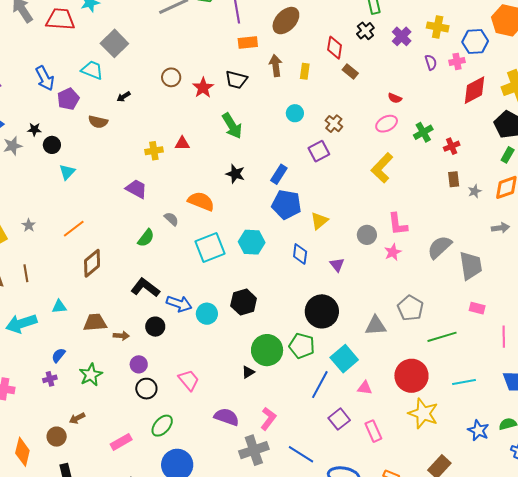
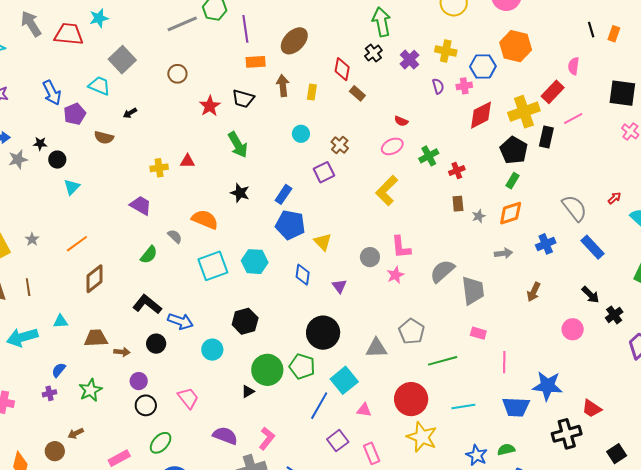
brown circle: (171, 77) -> (177, 74), moved
yellow triangle: (319, 221) -> (323, 242), turned -36
cyan circle: (207, 314) -> (212, 350), moved

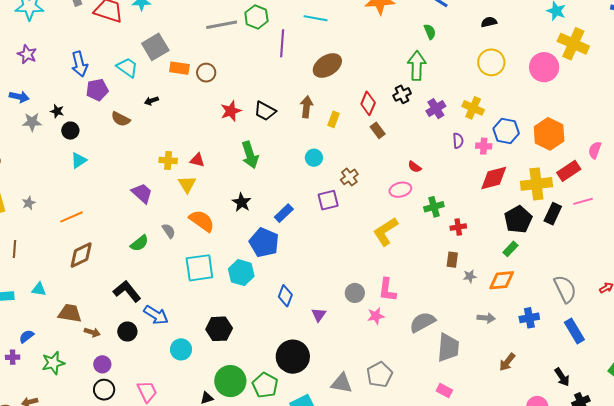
orange hexagon: (516, 46) -> (549, 134), moved
orange rectangle: (256, 62) -> (179, 68), moved
blue pentagon: (290, 225) -> (264, 243), moved
yellow triangle: (323, 242) -> (187, 184), moved

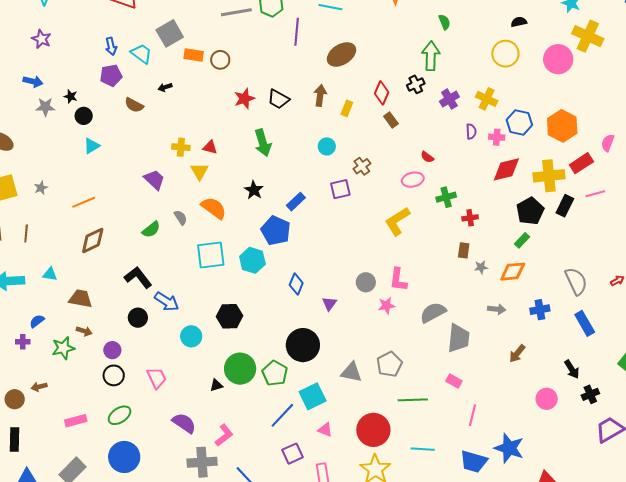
black semicircle: (489, 22) -> (519, 22), moved
blue arrow: (79, 64) -> (111, 46), moved, size x0.7
brown arrow: (92, 332) -> (84, 331), moved

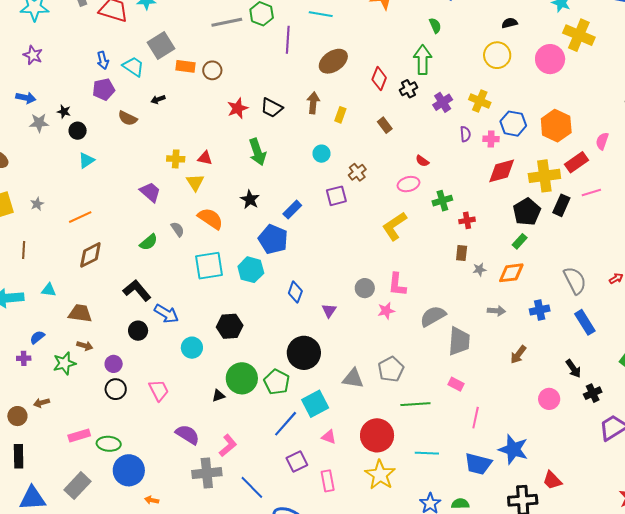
red diamond: (382, 93) -> (379, 79), moved
green ellipse: (120, 415) -> (109, 444), moved, turned 40

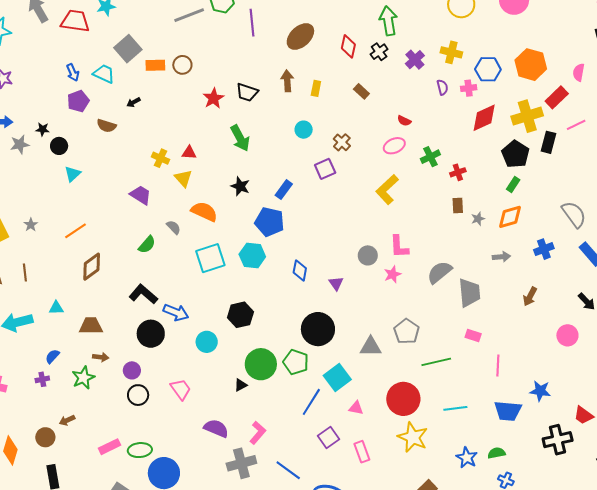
yellow cross: (176, 159) -> (160, 158), turned 30
black circle: (138, 331) -> (151, 334), size x1.4
blue star: (513, 449) -> (540, 391), size x0.7

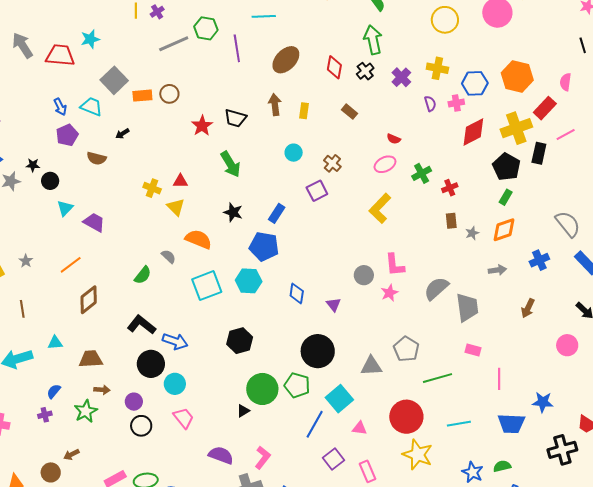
purple trapezoid: (141, 195) -> (94, 222), moved
cyan circle: (207, 342) -> (175, 384), moved

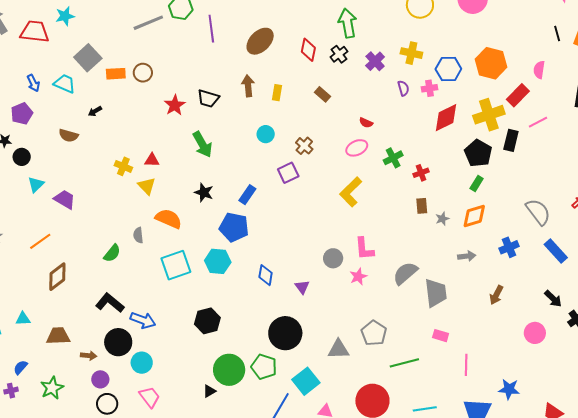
purple pentagon: (67, 135) -> (22, 114), moved
gray semicircle: (168, 257) -> (138, 235), turned -140
brown arrow: (102, 390) -> (89, 356), moved

